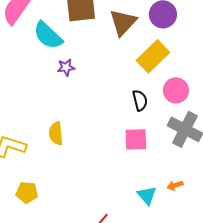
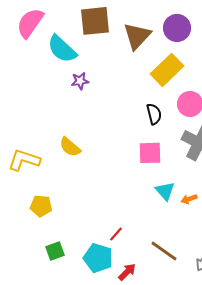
yellow semicircle: (56, 133) -> (70, 147), turned -45
cyan triangle: (147, 195) -> (165, 191), moved

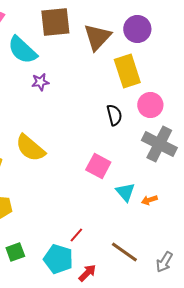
yellow rectangle: (167, 70) -> (127, 71), turned -64
yellow semicircle: (70, 147) -> (30, 148), size x1.4
pink square: (150, 153) -> (98, 166), moved, turned 30

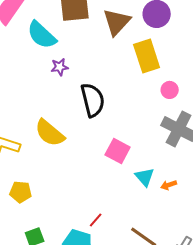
pink circle: (150, 105) -> (170, 90), size x0.7
black semicircle: (114, 115) -> (93, 100), moved, size x1.6

